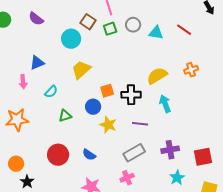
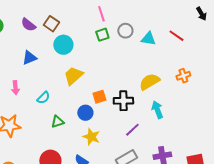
brown square: (88, 22) -> (51, 24), moved
blue triangle: (37, 63) -> (29, 58), moved
purple line: (140, 124) -> (132, 130), turned -49
yellow star: (108, 125) -> (91, 137), moved

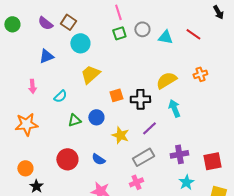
blue circle: (85, 113) -> (96, 117), moved
yellow star: (91, 137) -> (120, 135), moved

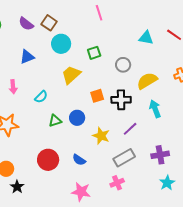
gray circle: (142, 29) -> (123, 65), moved
green square: (119, 33) -> (94, 53), moved

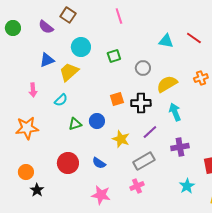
brown square: (49, 23) -> (68, 15), moved
yellow trapezoid: (71, 75) -> (69, 72), moved
purple cross: (160, 155) -> (180, 147), moved

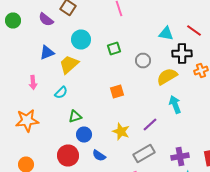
black cross: (141, 103) -> (182, 54), moved
blue circle: (97, 121) -> (84, 134), moved
purple cross: (180, 147) -> (180, 156), moved

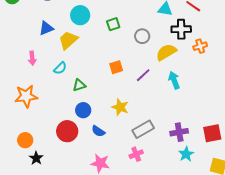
green triangle: (75, 116) -> (79, 85), moved
purple line: (150, 124) -> (143, 75), moved

